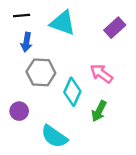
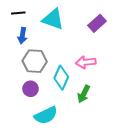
pink arrow: (101, 74) -> (86, 62), turned -42
purple circle: (19, 111) -> (31, 89), moved
cyan semicircle: (54, 136) -> (46, 115), turned -60

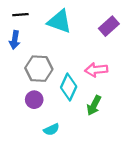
blue arrow: (22, 36) -> (15, 40), moved
cyan semicircle: (46, 115) -> (51, 130), size x0.6

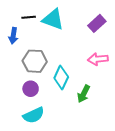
black line: (20, 15) -> (29, 17), moved
pink arrow: (96, 70) -> (98, 59), moved
cyan semicircle: (51, 130) -> (34, 115), moved, size x1.5

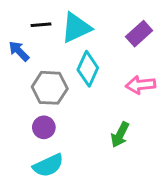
cyan triangle: (53, 19) -> (76, 28), turned -45
blue arrow: (13, 36) -> (19, 51), turned 126
cyan diamond: (61, 77) -> (88, 69), moved

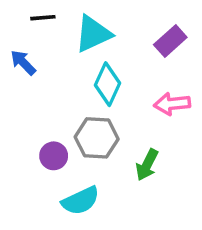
black line: (41, 25) -> (43, 18), moved
gray hexagon: (50, 88) -> (97, 138), moved
cyan semicircle: (48, 165) -> (81, 201), moved

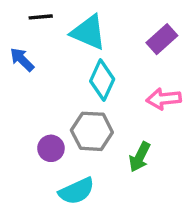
cyan triangle: (93, 34) -> (89, 32), turned 48

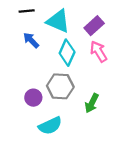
purple rectangle: (162, 39) -> (94, 26), moved
blue arrow: (22, 60) -> (31, 40), moved
pink arrow: (164, 99) -> (99, 51), moved, turned 65

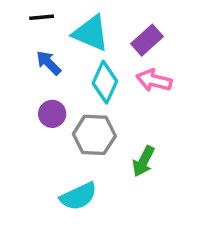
pink arrow: (99, 51) -> (154, 80), turned -45
purple circle: (33, 98) -> (52, 114), moved

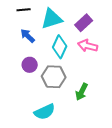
cyan triangle: (91, 33) -> (52, 19), turned -40

